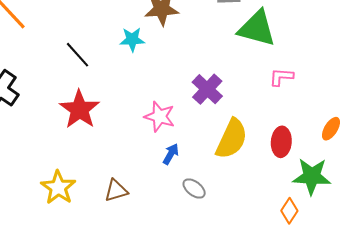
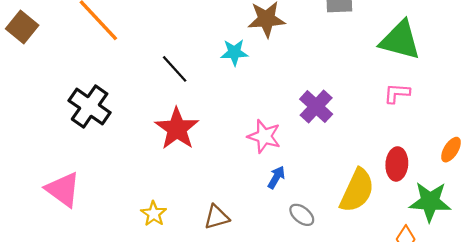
green triangle: (257, 28) -> (400, 40), moved
yellow semicircle: (232, 139) -> (357, 191), moved
yellow star: (58, 187) -> (154, 214), size x0.7

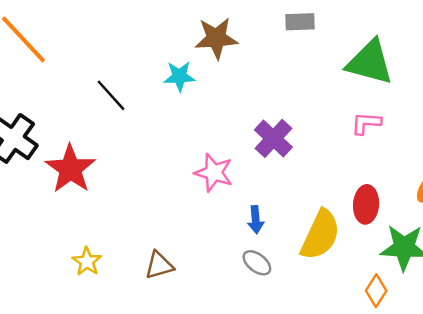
red star: (177, 129) -> (70, 169), moved
blue arrow: (276, 177) -> (256, 220), moved, turned 145

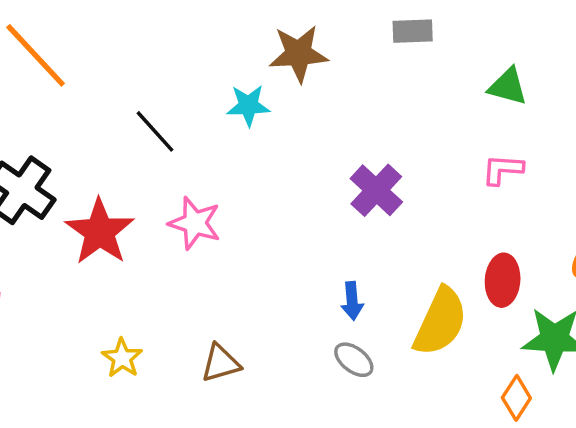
green triangle: (370, 62) -> (508, 86), size x0.6
pink star: (214, 173) -> (195, 223), moved

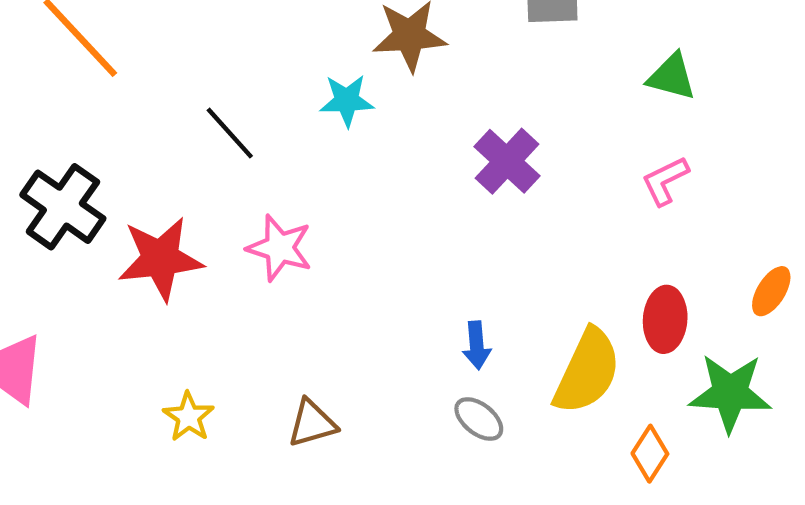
pink L-shape: (503, 169) -> (665, 181), turned -30
purple cross: (376, 190) -> (507, 161), moved
red star: (100, 232) -> (160, 259), turned 30
orange diamond: (516, 398) -> (650, 454), moved

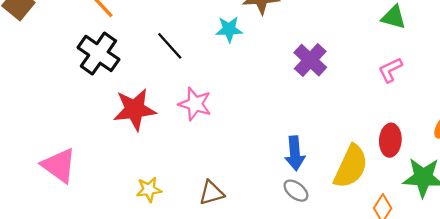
black cross: (63, 207) -> (98, 53), moved
blue arrow: (477, 345) -> (295, 153), size x1.4
yellow star: (189, 417) -> (149, 190), turned 30

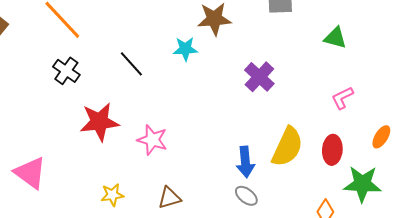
black cross: (98, 53) -> (66, 71), size x0.7
pink L-shape: (390, 70) -> (342, 98), moved
pink star: (195, 104) -> (152, 140), moved
yellow semicircle: (351, 166) -> (287, 147), moved

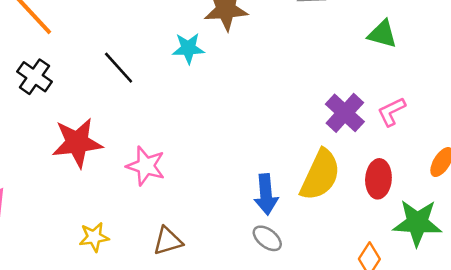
purple cross: (259, 77) -> (345, 113), moved

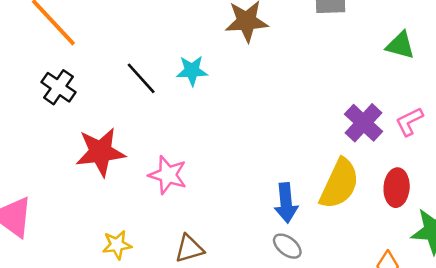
cyan star: (188, 48) -> (192, 71), moved

